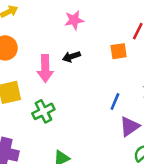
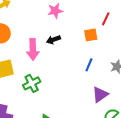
blue line: (115, 101) -> (89, 65), moved

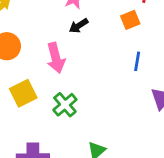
black arrow: (53, 40) -> (79, 26), moved

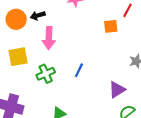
black arrow: (79, 26) -> (38, 15), moved
blue line: (137, 61) -> (79, 70), moved

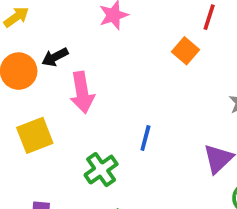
orange square: (111, 26) -> (186, 51), turned -32
green cross: (46, 74) -> (101, 170), moved

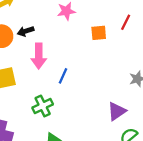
orange square: (186, 51) -> (99, 33), moved, turned 35
blue line: (145, 138) -> (63, 76), moved

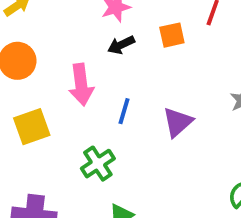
black arrow: (26, 31) -> (121, 45), moved
purple triangle: (117, 111) -> (178, 122), moved

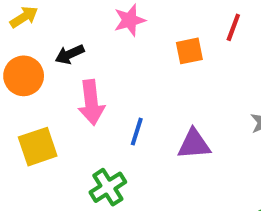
black arrow: (121, 45) -> (70, 54), moved
purple triangle: (178, 122) -> (194, 144), turned 36

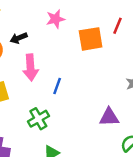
orange square: (189, 51) -> (91, 39), size x1.5
purple triangle: (194, 144) -> (109, 117), moved

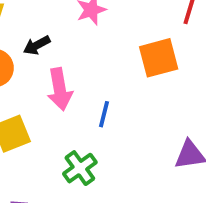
orange square: (91, 39) -> (159, 58), moved

